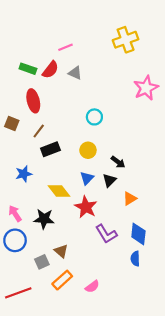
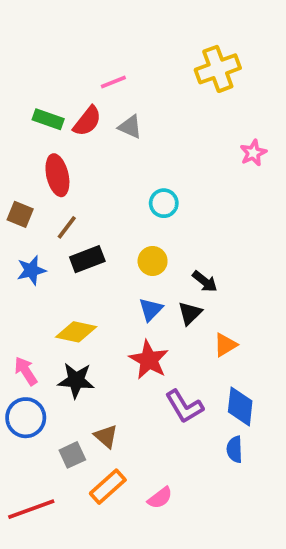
pink star: (146, 88) -> (253, 153), size x0.6
blue star: (24, 174) -> (31, 270), moved
yellow diamond: (59, 191) -> (76, 332), moved, turned -40

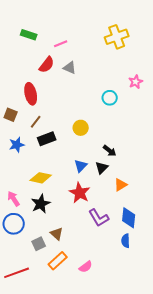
green rectangle: (48, 119) -> (29, 35), moved
cyan circle: (164, 203) -> (110, 98), moved
yellow circle: (153, 261) -> (81, 128), moved
black star: (76, 380) -> (41, 204), turned -30

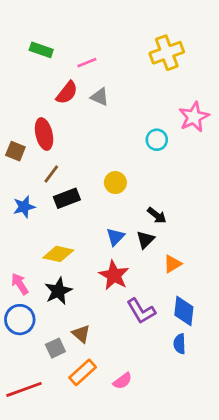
pink star: (136, 82) -> (194, 117), size x1.5
brown square: (11, 115) -> (15, 151), moved

